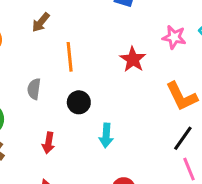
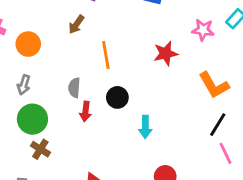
red star: (133, 59) -> (166, 53), turned 30
red arrow: (48, 143) -> (85, 111), moved

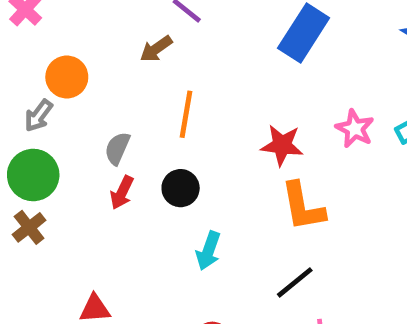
orange circle: (28, 44) -> (67, 77), moved
orange L-shape: (214, 85) -> (303, 207), moved
black line: (218, 125) -> (295, 282), moved

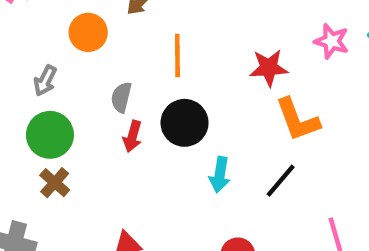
orange circle: (67, 77) -> (88, 32), moved
black circle: (181, 188) -> (185, 123), size x1.4
black line: (295, 282) -> (281, 181), moved

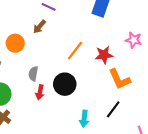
orange line: (177, 56) -> (75, 51), moved, turned 42
cyan arrow: (220, 175) -> (84, 119), moved

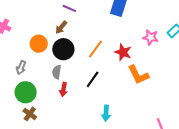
red star: (104, 55) -> (123, 52), turned 30
black circle: (65, 84) -> (63, 49), moved
black line: (113, 109) -> (93, 79), moved

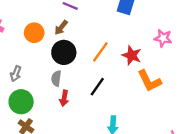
orange circle: (39, 44) -> (34, 33), moved

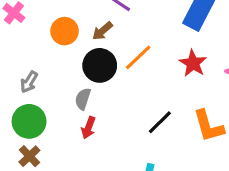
orange line: (100, 52) -> (138, 57), moved
red star: (132, 55) -> (193, 63), moved
black line: (97, 87) -> (160, 122), moved

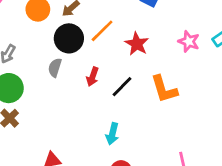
red star: (193, 63) -> (137, 44), moved
red arrow: (88, 128) -> (93, 77), moved

